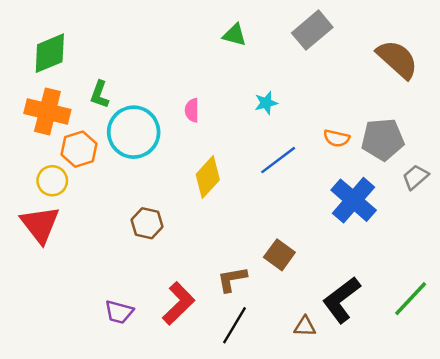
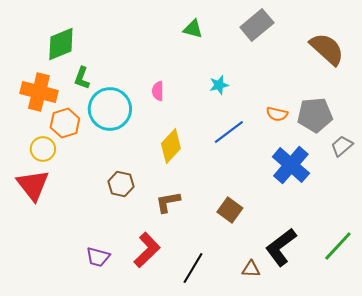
green diamond: (50, 53) -> (61, 44), moved
brown L-shape: (232, 279) -> (168, 202), moved

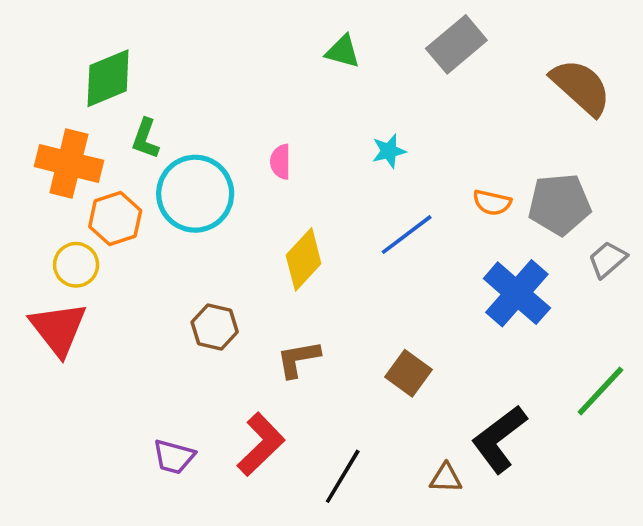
green line: (338, 246) -> (600, 391), moved

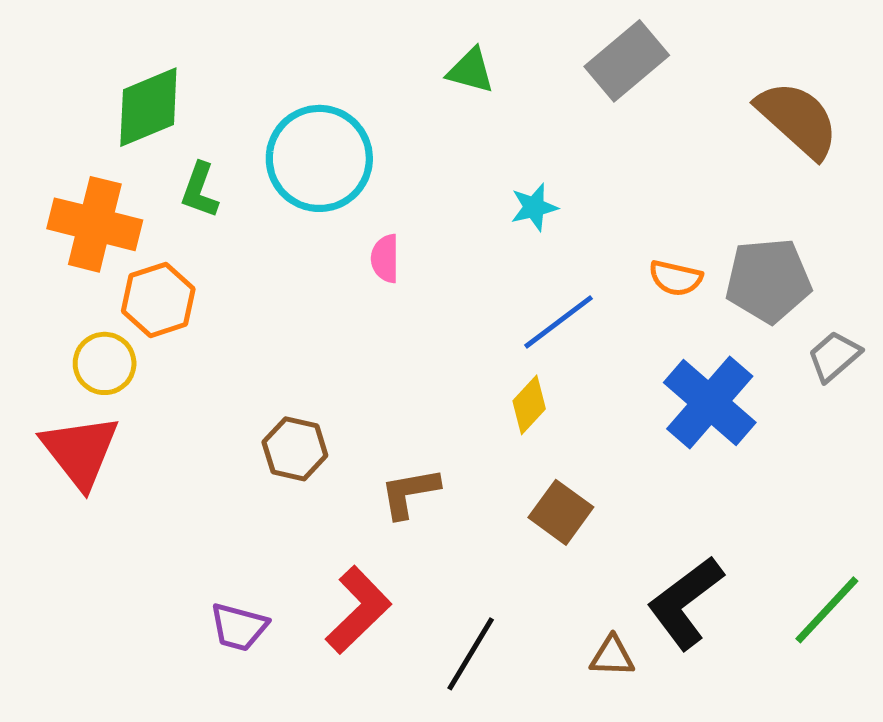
pink semicircle: (280, 162) -> (385, 259), moved
cyan circle: (195, 194) -> (319, 158), moved
yellow diamond: (304, 259) -> (529, 405), moved, size x0.7
green line: (600, 391) -> (827, 610), moved

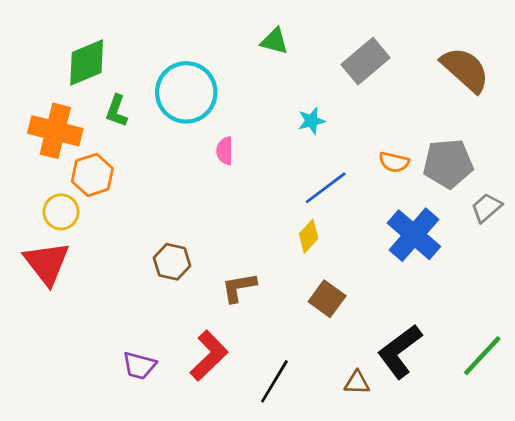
gray rectangle: (627, 61) -> (366, 61), moved

